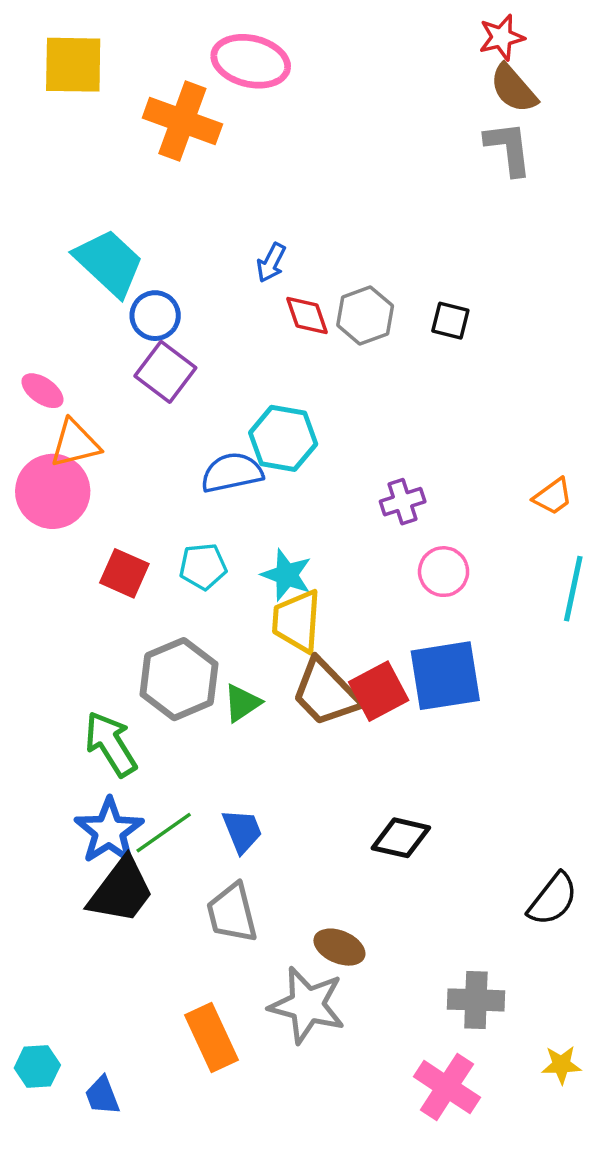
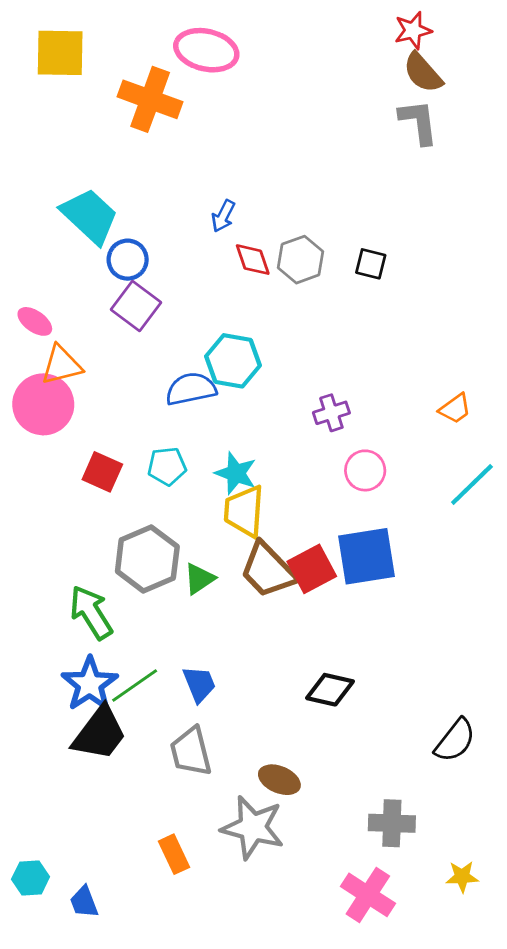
cyan line: (573, 589) -> (472, 484), turned 34
orange rectangle: (211, 1037) -> (174, 854), size x0.7

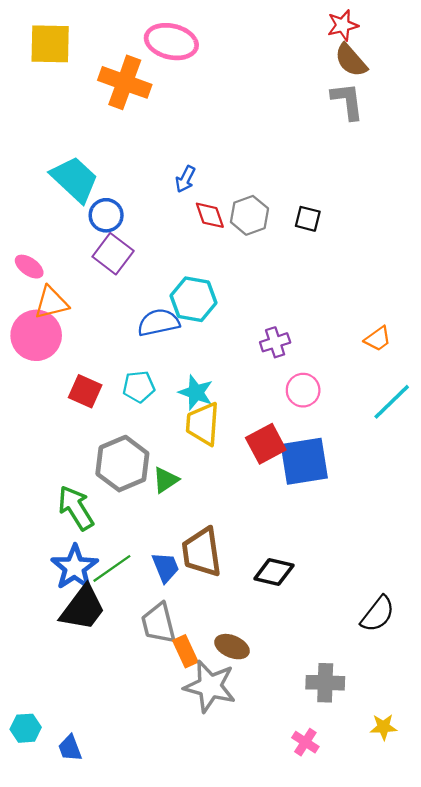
red square: (312, 569) -> (266, 444), moved
brown trapezoid: (268, 570) -> (202, 552), moved, turned 36
orange rectangle: (174, 854) -> (185, 651), moved
pink cross: (368, 895) -> (305, 742), size x0.6

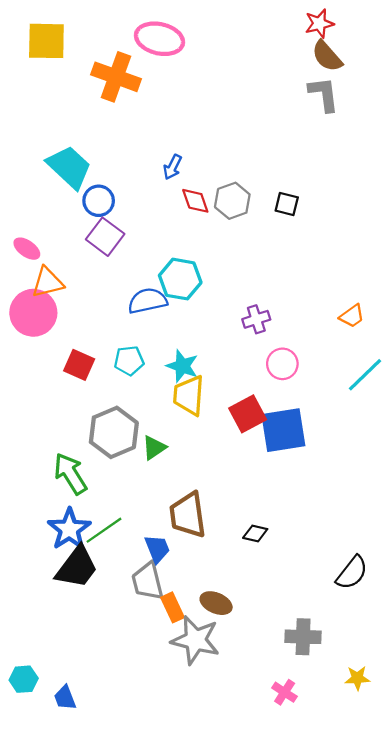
blue trapezoid: (166, 567) -> (157, 549), moved
black diamond: (274, 572) -> (255, 533), size x0.7

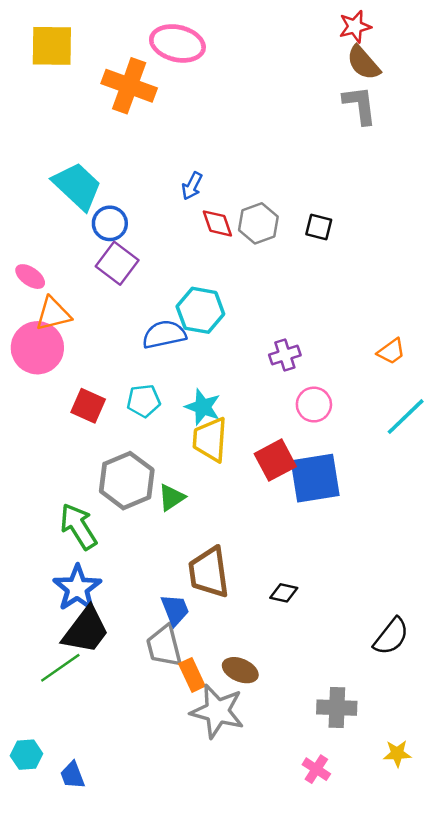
green line: (104, 530) -> (60, 668), moved

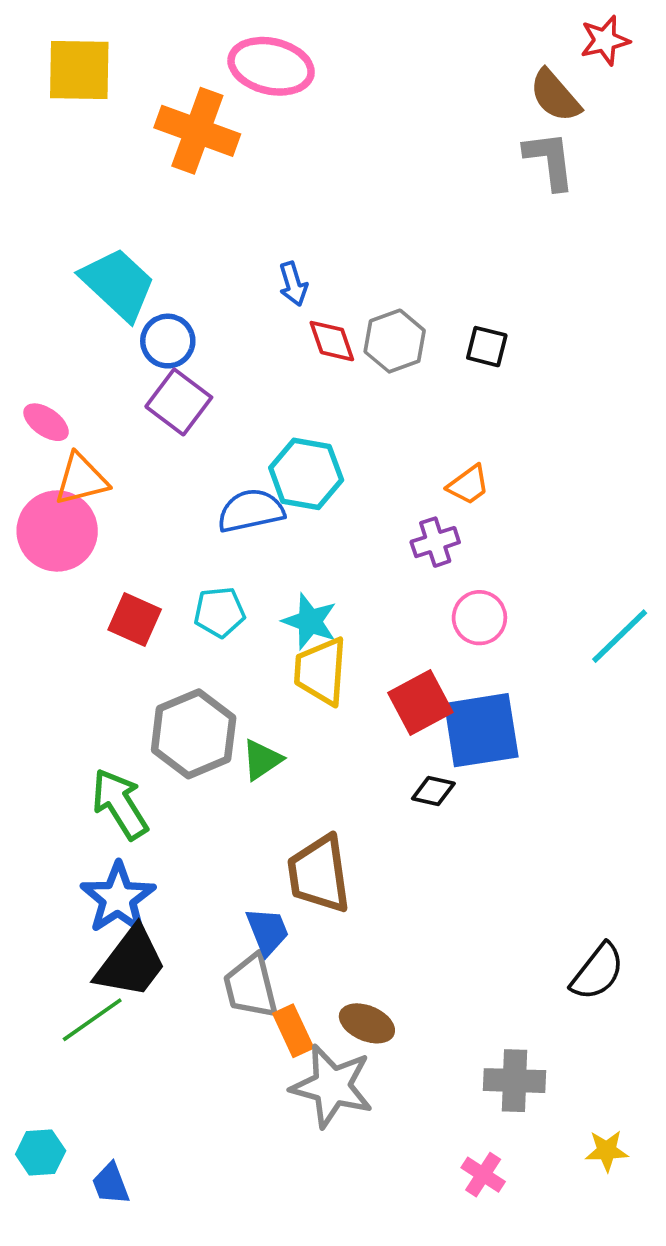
red star: (355, 27) -> (605, 40), moved
blue arrow: (192, 186) -> (293, 284), turned -44
orange trapezoid: (391, 351) -> (468, 485), moved
black diamond: (284, 593) -> (433, 791), moved

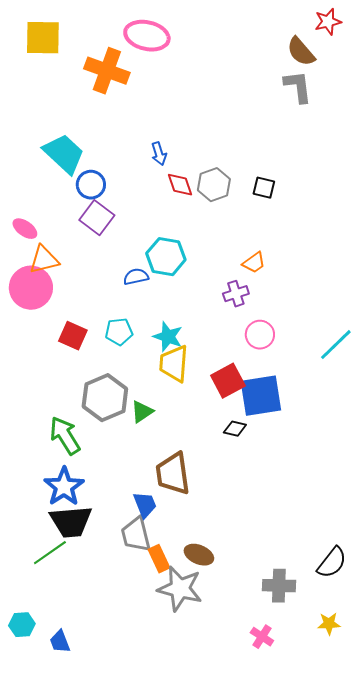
blue semicircle: (251, 511) -> (136, 277), size x0.7
black trapezoid: (131, 963) -> (71, 522), turned 48
black semicircle: (597, 972) -> (332, 563), moved

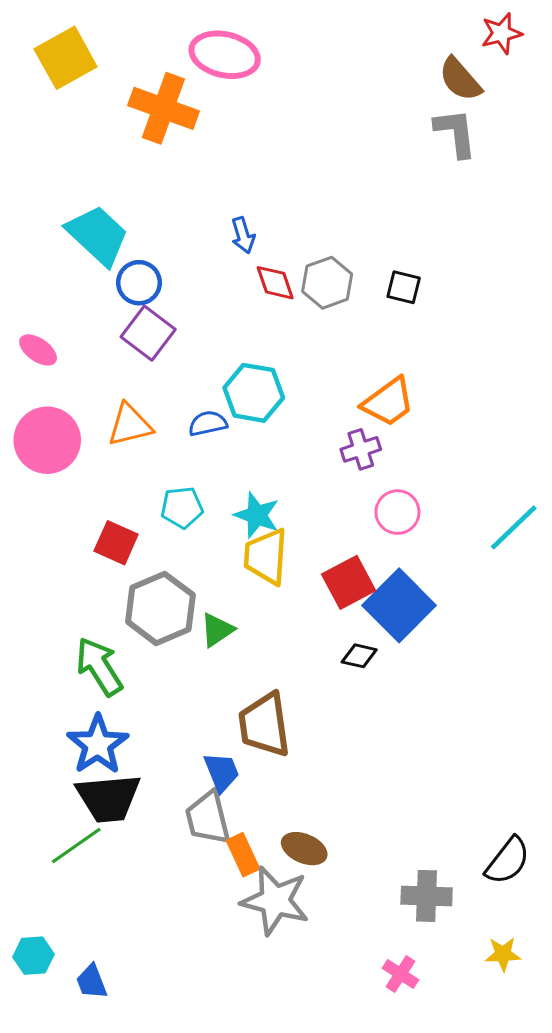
yellow square: (43, 38) -> (66, 58), turned -30
orange triangle: (44, 260) -> (130, 425), moved
orange trapezoid: (254, 263) -> (388, 402), size x1.5
red square: (73, 336) -> (116, 543), moved
blue square: (261, 396) -> (399, 605), turned -36

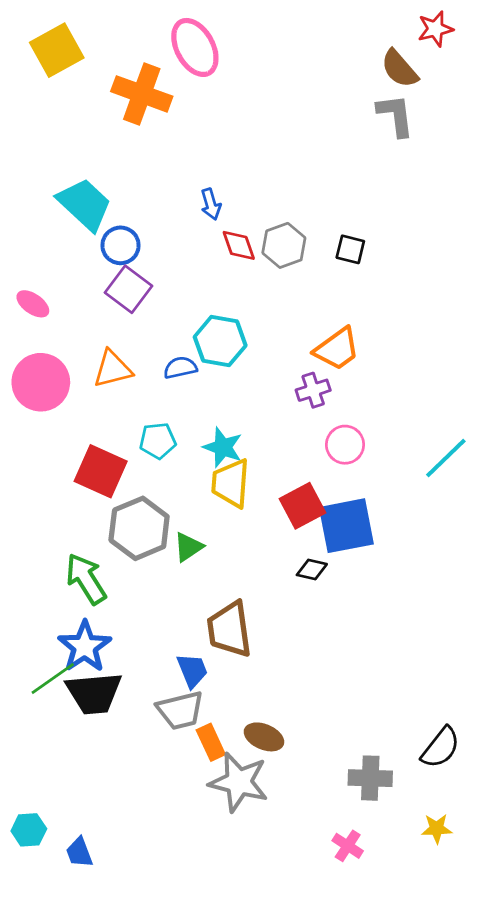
pink ellipse: (225, 55) -> (195, 47), turned 48
red square: (116, 543) -> (101, 471), size x1.4
blue square: (399, 605) -> (346, 526), turned 34
gray trapezoid: (208, 818) -> (180, 710), turned -90
green line: (76, 846) -> (53, 678), moved

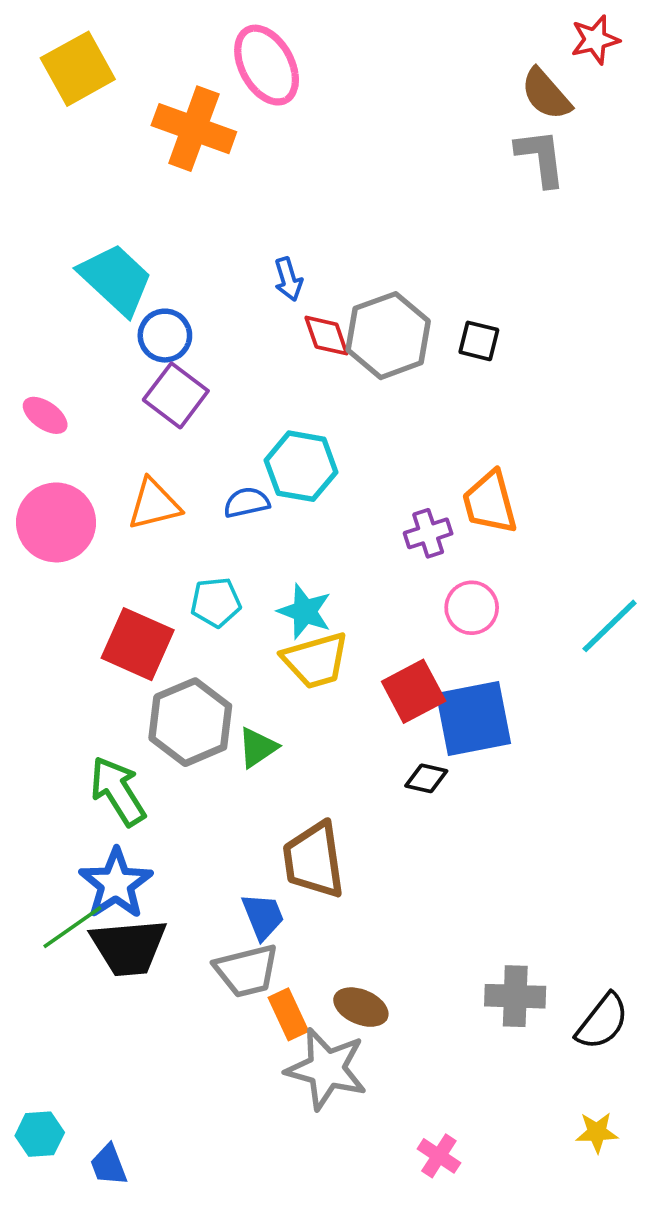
gray hexagon: (284, 245) -> (388, 336), size x1.4
orange trapezoid: (337, 349) -> (490, 502), moved, turned 111
yellow trapezoid: (231, 483) -> (316, 660), turned -110
gray cross: (370, 778) -> (515, 996), moved
pink cross: (348, 846) -> (439, 1156), moved

